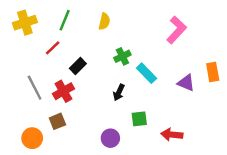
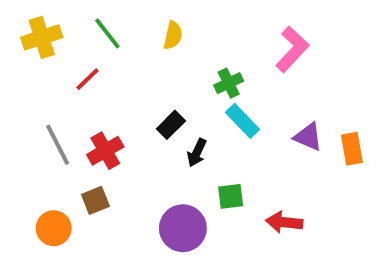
green line: (65, 20) -> (107, 33), turned -60
green cross: (122, 56) -> (229, 83), moved
black rectangle: (78, 66) -> (171, 125), moved
orange rectangle: (213, 72) -> (352, 149), moved
purple circle: (110, 138) -> (183, 228), size x1.5

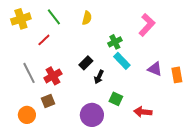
green square: (231, 196) -> (116, 99), turned 32

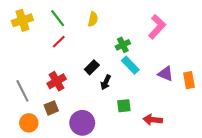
red line: (44, 40) -> (59, 42), moved
gray line: (29, 73) -> (22, 91), moved
green square: (116, 99) -> (124, 106), turned -32
purple circle: (92, 115) -> (82, 123), moved

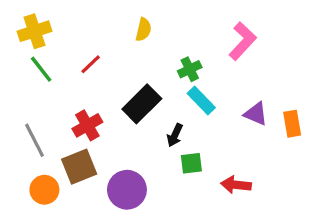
green line: (58, 18) -> (41, 69), moved
black rectangle: (92, 67) -> (142, 104), size x1.6
black arrow: (106, 82) -> (175, 135), moved
brown square: (51, 108) -> (79, 167), size x1.5

